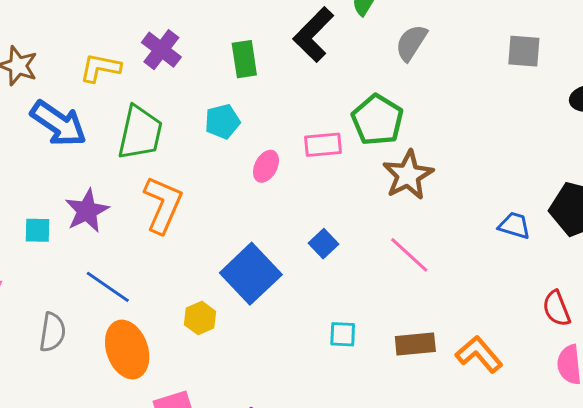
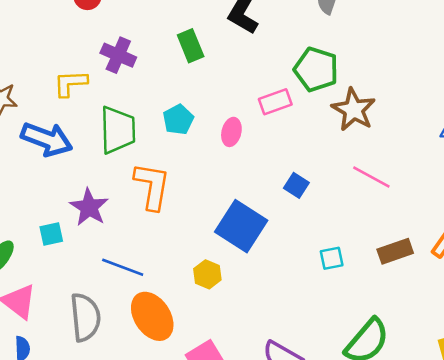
cyan pentagon: (222, 122) -> (178, 120), moved
gray semicircle: (52, 332) -> (85, 317), size x1.4

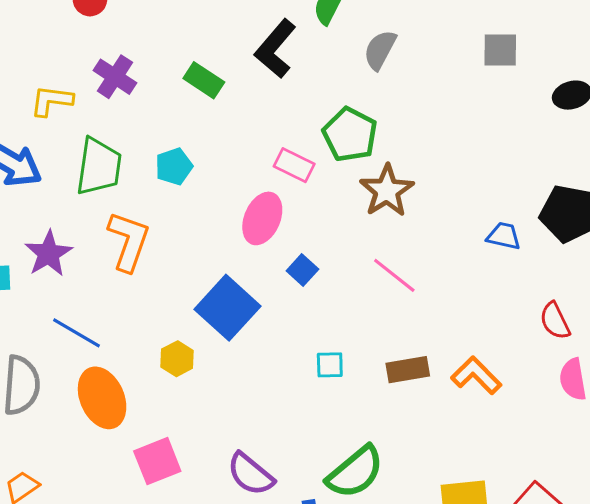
green rectangle: (191, 46) -> (204, 80), turned -44
pink rectangle: (275, 102) -> (294, 165), turned 36
pink ellipse: (231, 132) -> (262, 218), moved, size x1.5

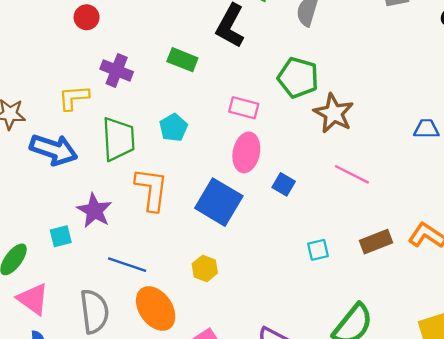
pink rectangle: (294, 165) -> (244, 108), moved
blue square: (227, 308) -> (219, 202), moved

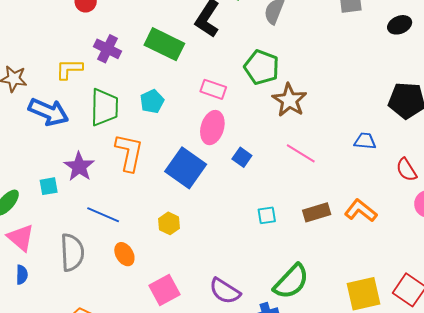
green rectangle: (182, 60) -> (164, 44), size x1.5
blue trapezoid: (426, 129) -> (365, 141), moved
orange ellipse: (156, 309) -> (124, 254), size x0.6

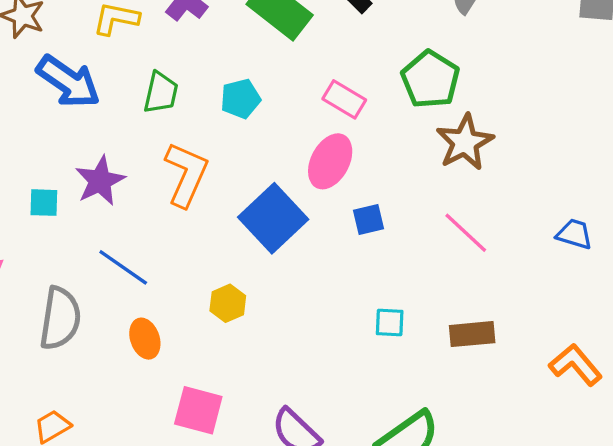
green trapezoid: (104, 107) -> (161, 93), size x0.7
blue square: (242, 157) -> (368, 220), turned 30
orange L-shape: (361, 211) -> (576, 365), moved
pink square: (165, 290) -> (198, 410), turned 32

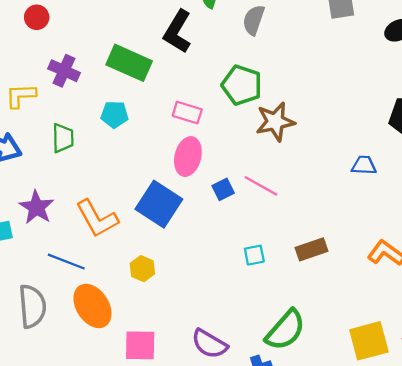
cyan pentagon: (240, 99) -> (114, 114), moved, turned 30
brown star: (465, 142) -> (275, 122), turned 30
orange L-shape: (186, 174) -> (97, 219), moved, turned 141
pink line: (466, 233) -> (261, 186), moved
orange ellipse: (145, 339) -> (92, 306), size x1.6

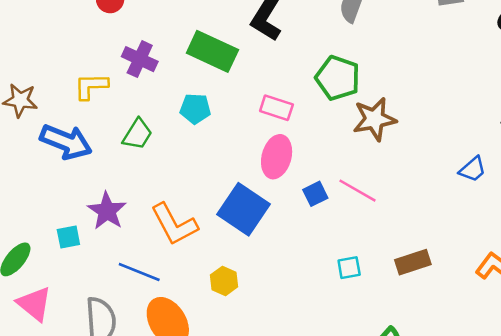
green trapezoid: (63, 138) -> (137, 134), turned 32
blue trapezoid: (364, 165) -> (473, 169), turned 135

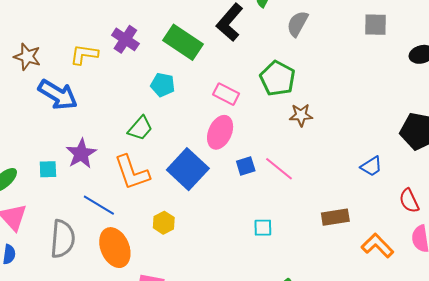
brown star: (374, 119) -> (301, 115), size x0.7
green trapezoid: (137, 134) -> (140, 128), moved
brown rectangle: (413, 262) -> (335, 217), moved

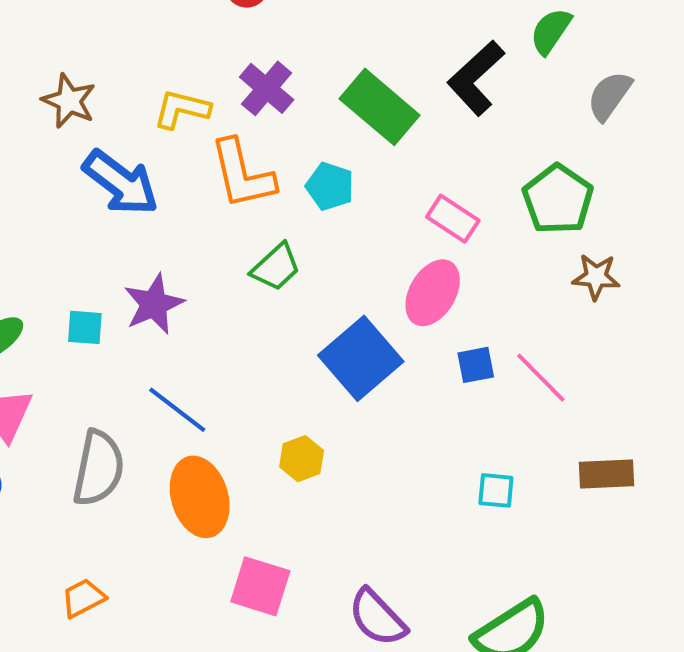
orange L-shape: (132, 172) -> (242, 174), moved
brown rectangle: (335, 217) -> (607, 474), moved

